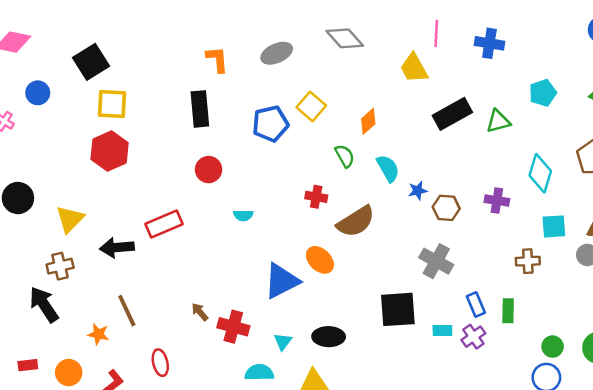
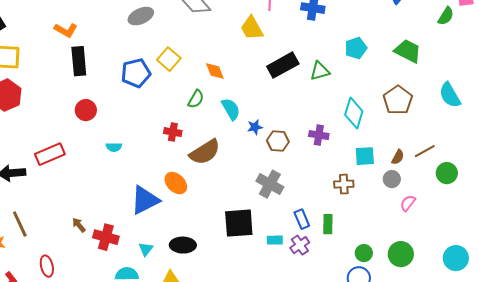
orange L-shape: (217, 59) -> (66, 30), moved, turned 125
orange diamond: (368, 121) -> (215, 71), turned -70
green semicircle: (345, 156) -> (196, 99), turned 60

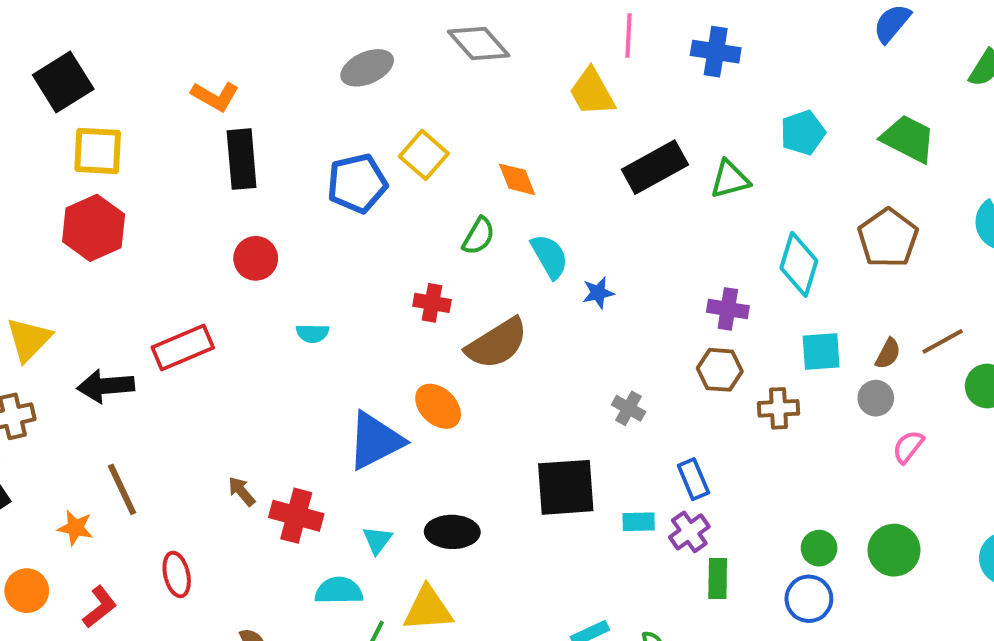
brown hexagon: (278, 141) -> (720, 370), moved
gray cross: (270, 184) -> (629, 408), size x0.6
green rectangle: (328, 224) -> (718, 579), moved

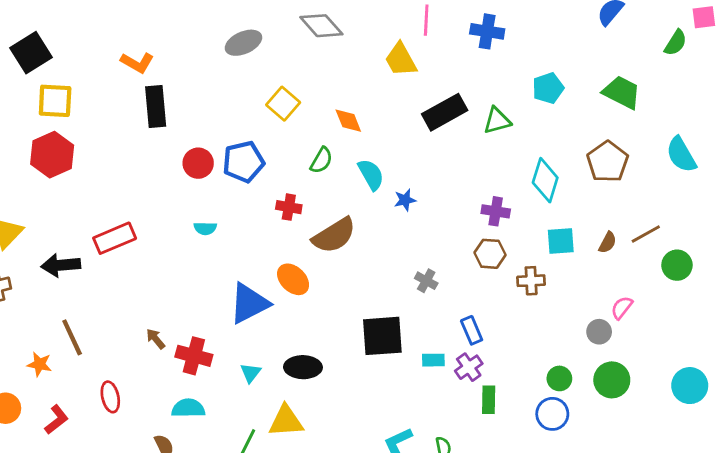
blue pentagon: (357, 183) -> (243, 162), moved
red circle: (256, 258) -> (198, 163), moved
gray circle: (876, 398) -> (599, 332), moved
cyan semicircle: (339, 591) -> (188, 408), moved

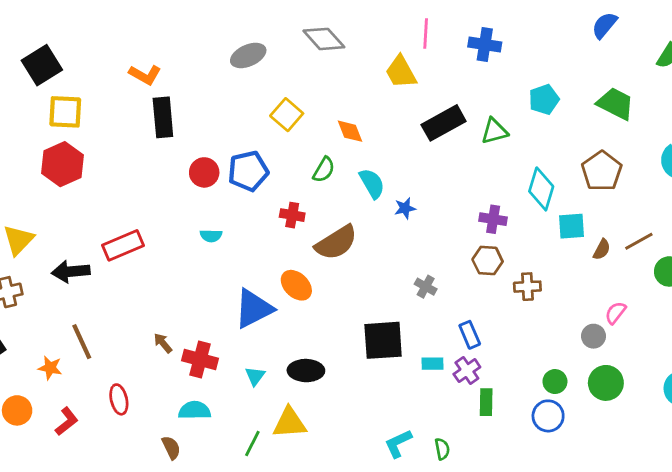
cyan square: (561, 241) -> (571, 226), moved

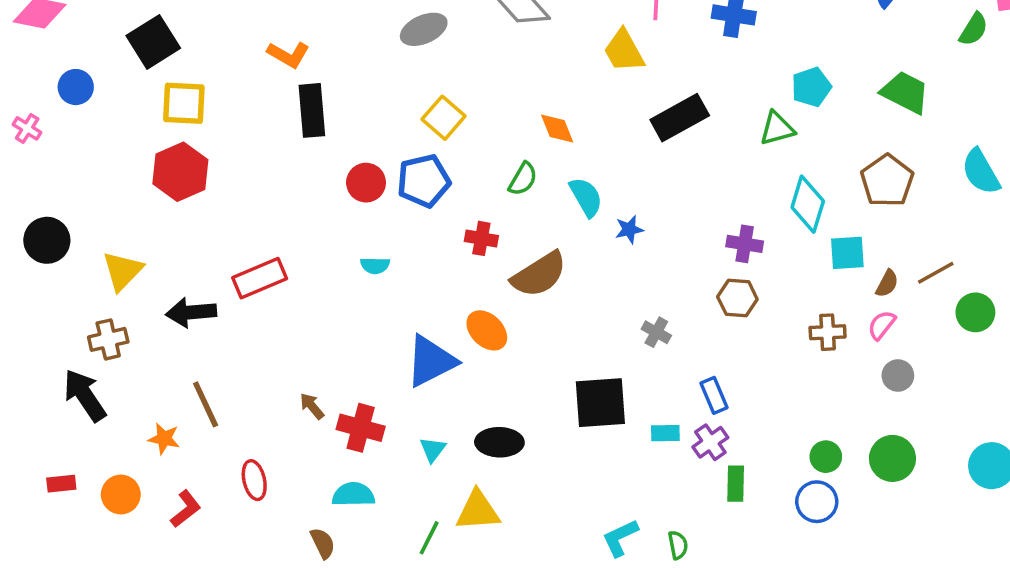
yellow square: (287, 115) -> (444, 118), moved
green triangle: (494, 131) -> (777, 128), moved
brown cross: (527, 287) -> (828, 332), moved
pink semicircle: (616, 313) -> (882, 325), moved
gray circle: (593, 336) -> (898, 376), moved

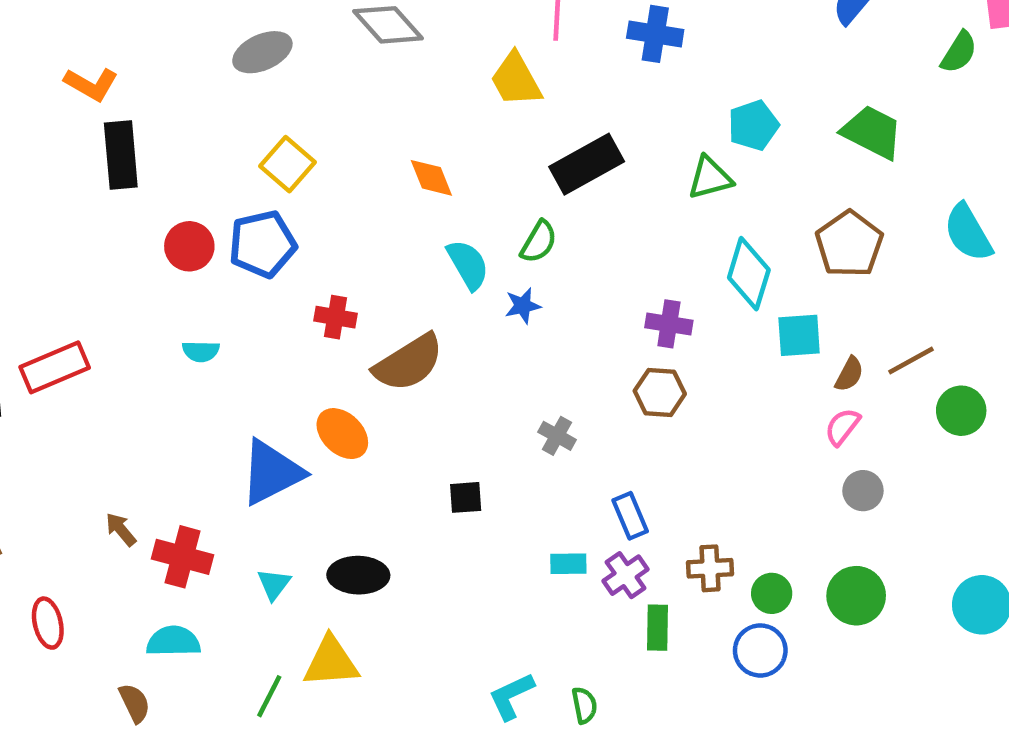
green semicircle: (523, 179) -> (539, 242), moved
brown cross: (828, 332) -> (710, 568), moved
black square: (600, 403) -> (466, 497), moved, size x0.5

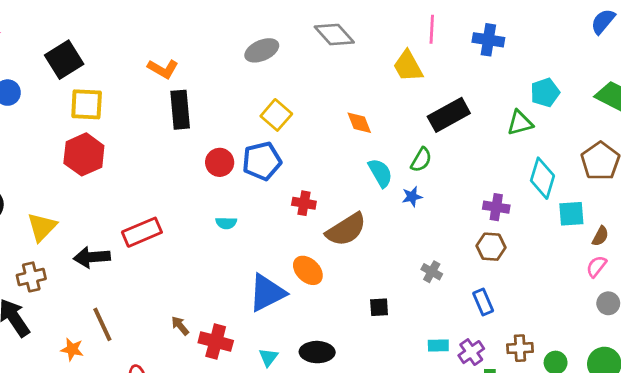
blue rectangle: (630, 516) -> (483, 302), moved

